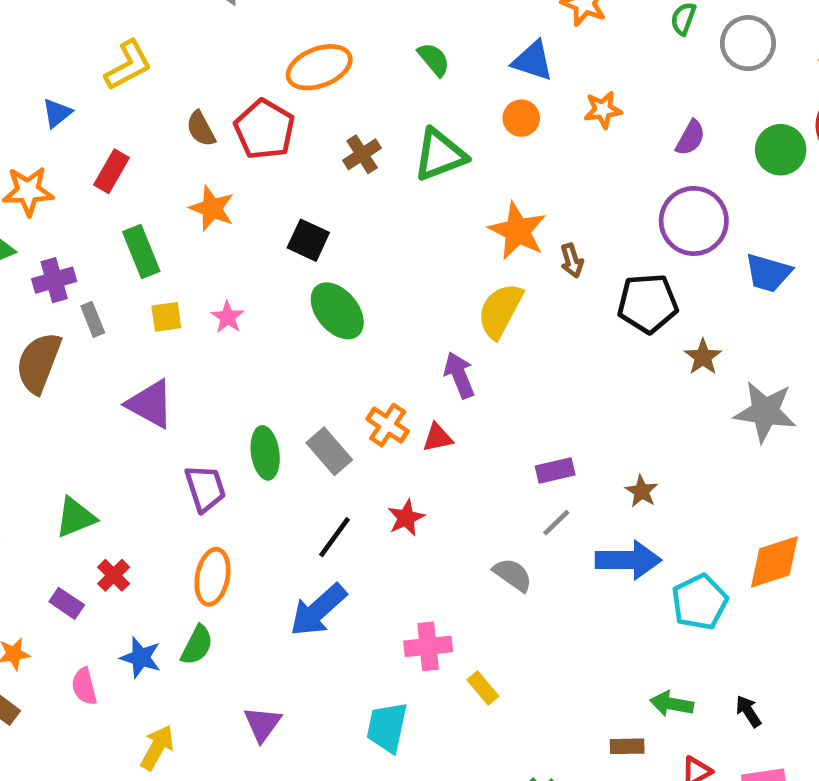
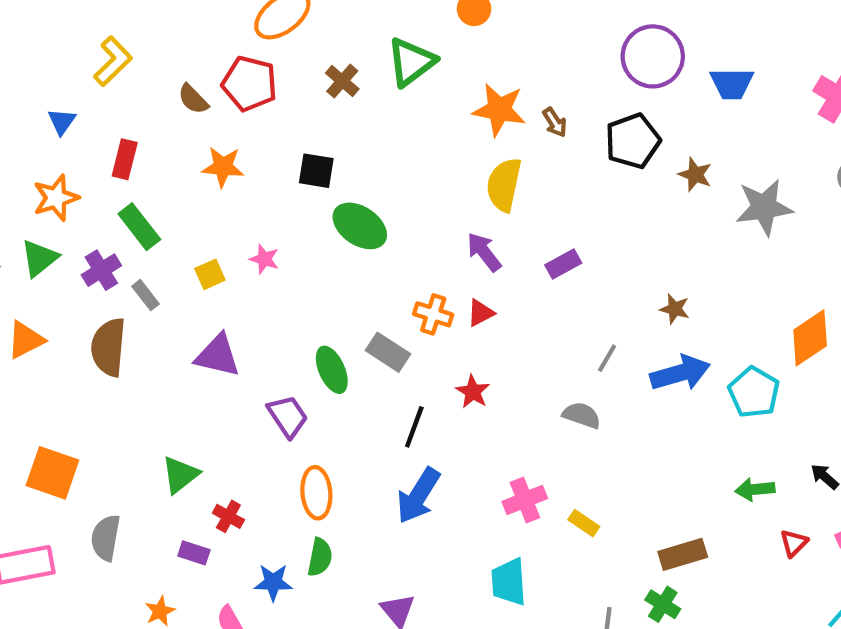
green rectangle: (141, 252) -> (139, 227), moved
purple rectangle: (555, 471) -> (563, 264), moved
brown rectangle: (627, 746) -> (683, 554), moved, size x1.5

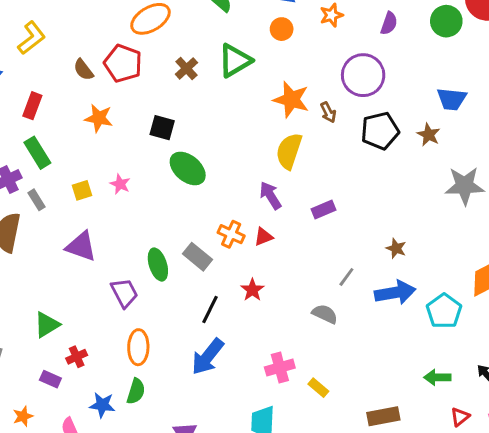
purple circle: (653, 56) -> (363, 75), moved
brown star: (695, 175) -> (429, 135), moved
red cross: (228, 516) -> (77, 357), turned 30

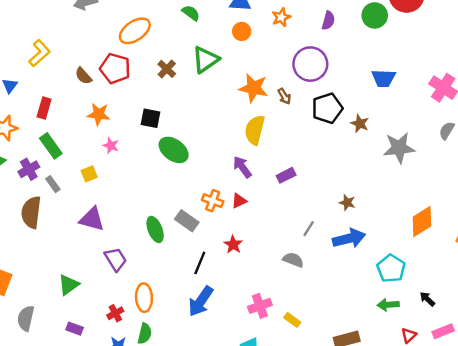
brown star: (429, 135) -> (360, 123), moved
pink star: (120, 184) -> (111, 146), moved
purple trapezoid: (124, 293) -> (116, 259), moved
cyan pentagon: (444, 311) -> (391, 268), moved
red cross: (77, 357) -> (115, 313), moved

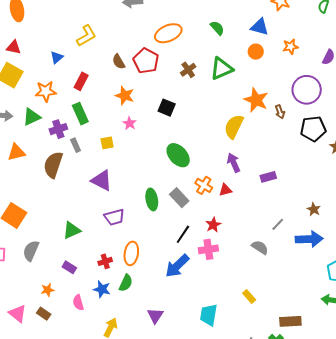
yellow semicircle: (255, 130) -> (234, 127), moved
green ellipse: (174, 150) -> (178, 155), moved
purple trapezoid: (116, 259) -> (114, 217), turned 95
pink cross: (260, 306) -> (208, 249), moved

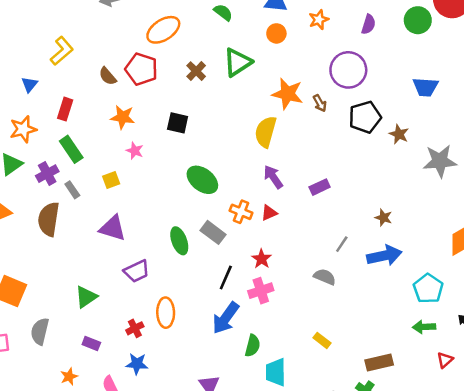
green semicircle: (126, 283) -> (253, 346), moved

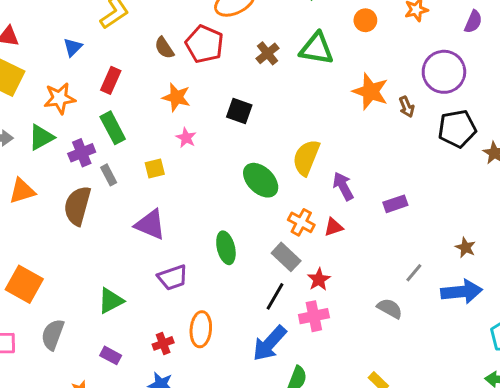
green triangle: (237, 62) -> (317, 49), turned 36
yellow semicircle: (266, 132) -> (306, 158), moved
gray rectangle: (213, 232) -> (286, 257), moved

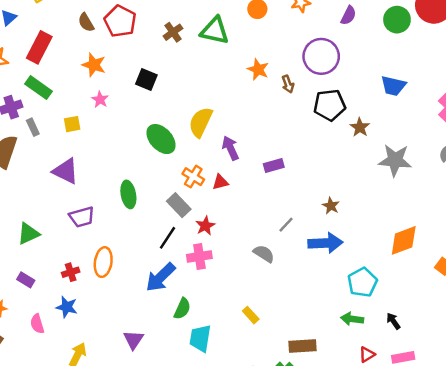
red rectangle: (111, 80) -> (39, 47), size x1.4
orange star: (370, 92) -> (258, 69), size x0.7
green rectangle: (113, 128) -> (39, 88), turned -30

